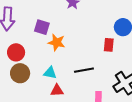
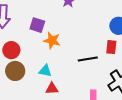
red rectangle: (109, 45) -> (111, 47), moved
black line: (84, 70) -> (88, 59), moved

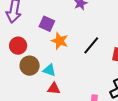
black line: (88, 59) -> (91, 45), moved, turned -48
brown circle: (15, 71) -> (30, 66), moved

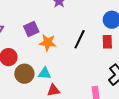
purple square: (47, 24) -> (31, 29), turned -35

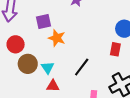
black line: (80, 39) -> (82, 67), moved
cyan triangle: (45, 73) -> (48, 68), turned 40

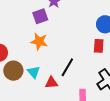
purple square: (43, 21) -> (40, 16), moved
red triangle: (53, 86) -> (51, 83), moved

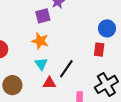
brown circle: (13, 71) -> (12, 85), moved
cyan triangle: (34, 72) -> (41, 64), moved

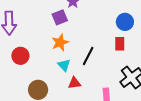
orange star: (40, 41) -> (60, 43), turned -30
black line: (66, 69) -> (88, 56), moved

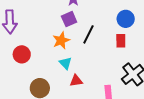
purple square: (60, 17) -> (69, 19), moved
black line: (88, 56) -> (89, 34), moved

